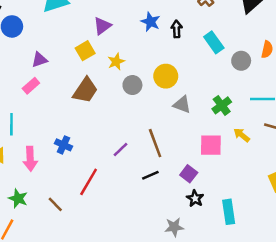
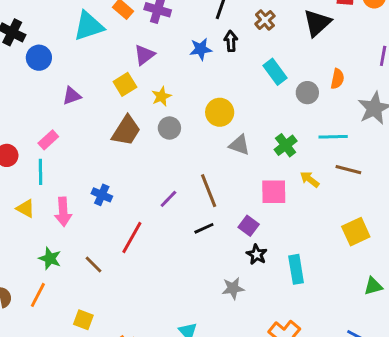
blue star: (151, 22) -> (201, 49), turned -30
black arrow: (177, 29) -> (231, 41), moved
gray circle: (132, 85) -> (169, 128), moved
pink rectangle: (31, 86) -> (48, 140), moved

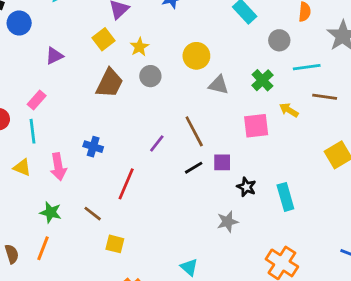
gray circle: (307, 93) -> (279, 40), moved
purple square: (249, 226) -> (222, 162), moved, turned -30
yellow square: (83, 320) -> (115, 244), moved

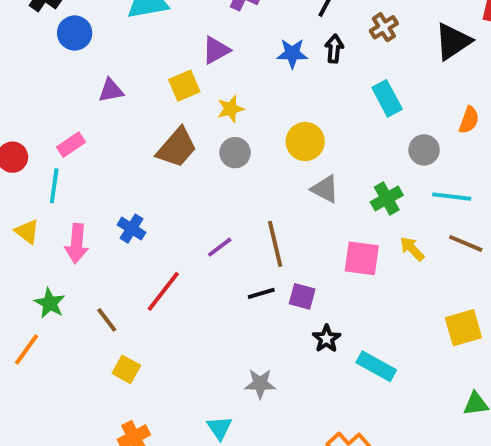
cyan rectangle: (285, 197) -> (376, 366), turned -60
gray star: (227, 222) -> (260, 384), moved

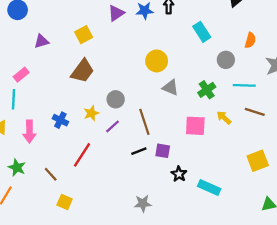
purple triangle: (216, 50) -> (116, 13), moved
yellow star: (231, 109) -> (91, 113), moved
gray circle: (235, 153) -> (116, 99), moved

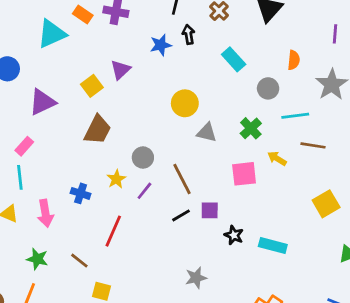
purple triangle: (116, 13) -> (121, 70), moved
purple triangle: (41, 41) -> (42, 102), size x1.5

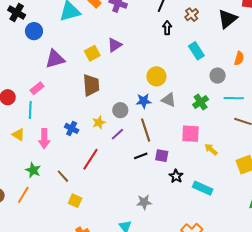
blue star: (161, 45) -> (144, 101), moved
brown trapezoid: (98, 130) -> (91, 85), turned -40
yellow arrow: (277, 158) -> (211, 149), moved

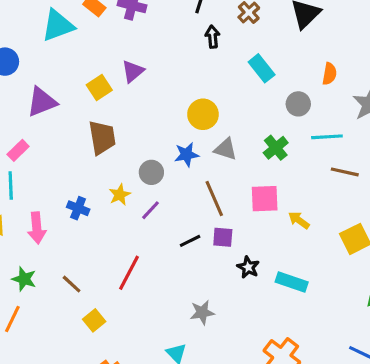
brown line: (146, 130) -> (214, 199), moved
red line: (91, 159) -> (129, 273), moved
yellow square: (75, 201) -> (94, 320), turned 32

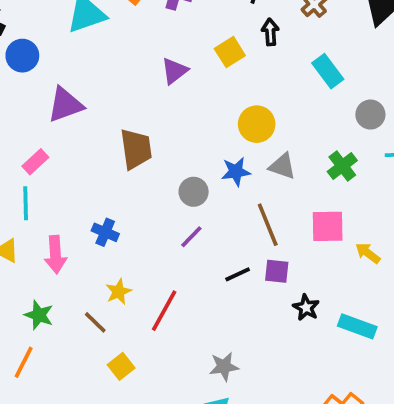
yellow square: (99, 87) -> (230, 52), moved
yellow star: (120, 195) -> (118, 292), moved
gray star: (202, 312) -> (224, 367), moved

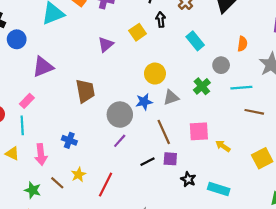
gray triangle: (282, 166) -> (171, 97), turned -35
green cross: (342, 166) -> (202, 86), moved
gray circle: (194, 192) -> (120, 115), size x1.5
brown line: (95, 322) -> (57, 183), moved

